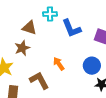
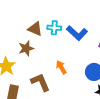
cyan cross: (50, 14) -> (54, 28), moved
blue L-shape: (72, 28) -> (77, 33), turned -30

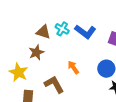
cyan cross: (54, 28) -> (62, 29), turned 32

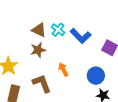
brown star: (36, 52) -> (38, 50), moved

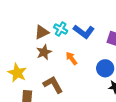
brown triangle: (39, 30) -> (42, 32), turned -42
orange arrow: (63, 69) -> (71, 58), moved

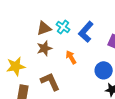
blue L-shape: (84, 32) -> (86, 32), turned 90
yellow star: (17, 73) -> (16, 66), turned 30

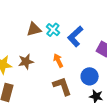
brown star: (44, 48) -> (26, 62), moved
brown L-shape: (50, 82) -> (62, 86), moved

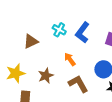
brown triangle: (34, 29) -> (31, 41), moved
brown star: (26, 62) -> (46, 76), moved

